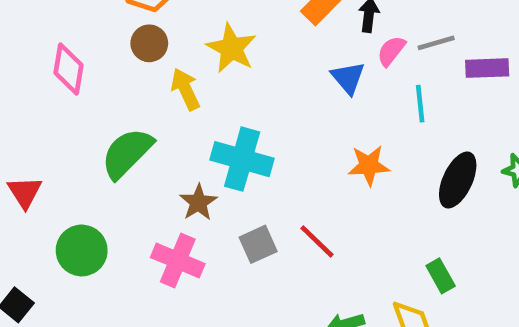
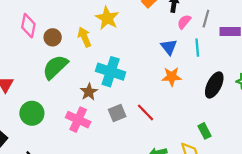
brown circle: (149, 43) -> (53, 37), moved
gray line: (436, 43) -> (206, 19), turned -60
blue triangle: (348, 78) -> (169, 47), moved

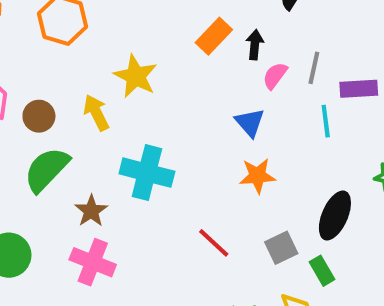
cyan line: (197, 48) -> (326, 121), moved
black ellipse: (214, 85) -> (335, 216), moved
brown star: (89, 92) -> (91, 211), moved
gray square: (117, 113) -> (281, 248), moved

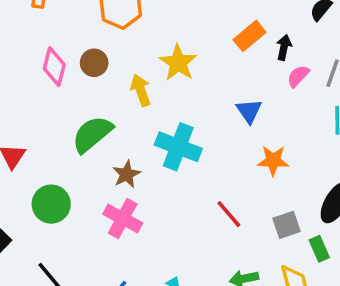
brown circle: (39, 116) -> (94, 63), moved
blue triangle: (250, 122) -> (249, 111), moved

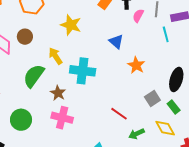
yellow arrow: (141, 90) -> (55, 56), moved
orange star: (273, 161) -> (136, 65), turned -30
red line: (229, 214) -> (119, 114), moved

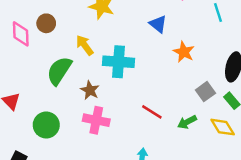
red line: (119, 114) -> (152, 112), moved
green arrow: (137, 134) -> (187, 122), moved

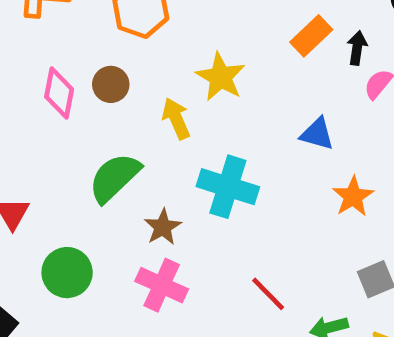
blue triangle: (158, 24) -> (317, 134), turned -36
yellow arrow: (85, 45) -> (176, 119), moved

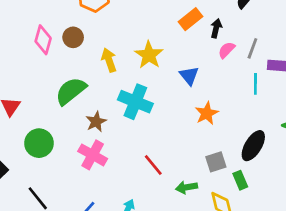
yellow star: (221, 77) -> (149, 55), moved
blue triangle: (317, 134) -> (189, 76), turned 30

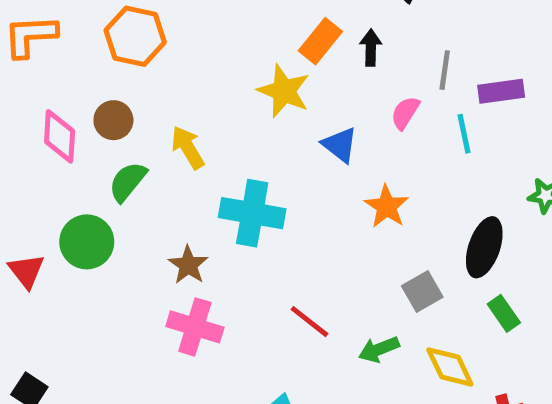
pink semicircle: (227, 50) -> (405, 113), moved
yellow star: (149, 55) -> (284, 91), moved
green semicircle: (71, 91) -> (128, 182), moved, size x0.7
green circle: (39, 143) -> (87, 242), moved
green rectangle: (240, 180) -> (504, 313), moved

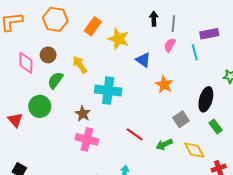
orange rectangle: (320, 41) -> (93, 26), moved
gray line: (445, 70) -> (173, 24), moved

